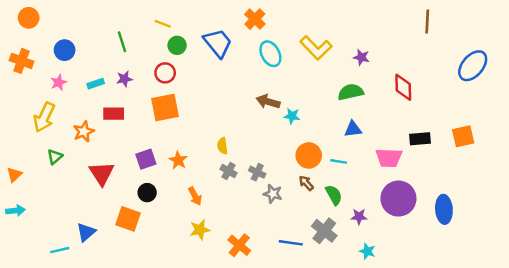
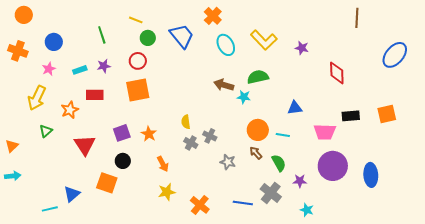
green semicircle: (351, 92) -> (258, 77), moved
gray cross: (257, 172) -> (210, 136), moved

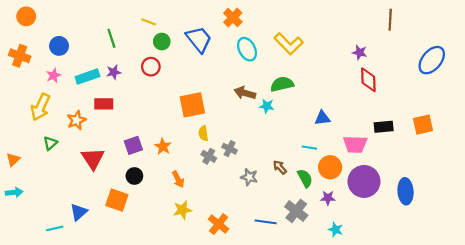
purple star: (302, 48) -> (360, 52), moved
cyan rectangle: (80, 70) -> (87, 77), size x1.5
orange square: (138, 90) -> (192, 105), moved
orange circle: (258, 130) -> (330, 167), moved

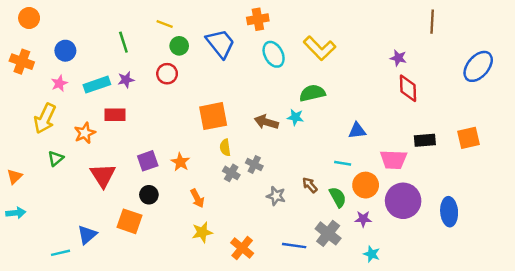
orange cross: (233, 17) -> (258, 19), turned 36
brown arrow: (245, 93) -> (266, 122), moved

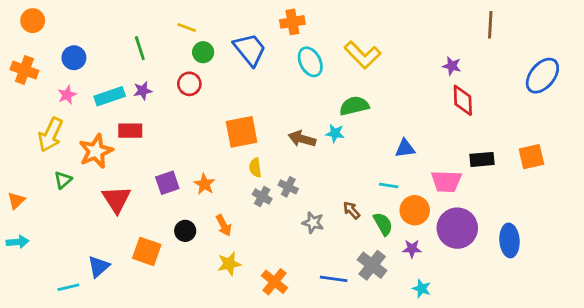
orange star: (85, 133) -> (96, 151), size x1.4
black circle: (149, 195) -> (185, 231), moved

